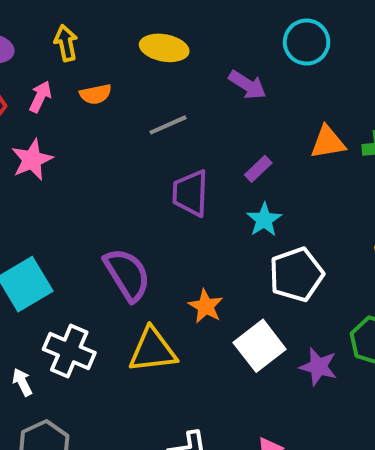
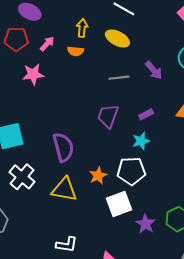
yellow arrow: (66, 43) -> (82, 28), moved
gray line: (168, 125) -> (119, 78), moved
white pentagon: (296, 274) -> (131, 171), moved

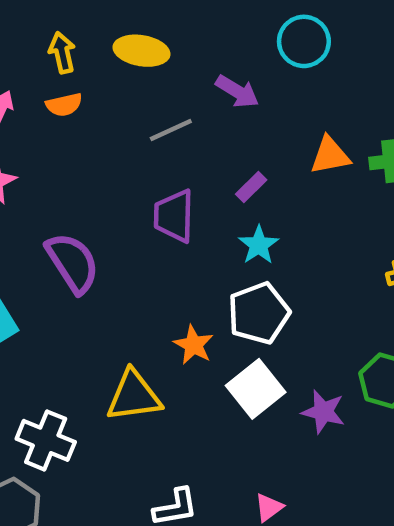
purple semicircle: (63, 147) -> (73, 263), moved
white cross: (22, 177) -> (46, 440), moved

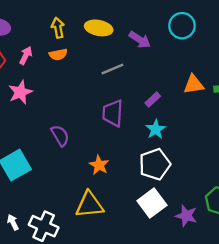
purple arrow: (237, 91) -> (140, 40), moved
purple semicircle: (73, 263) -> (60, 136), size x0.7
orange star: (194, 345) -> (99, 165), moved

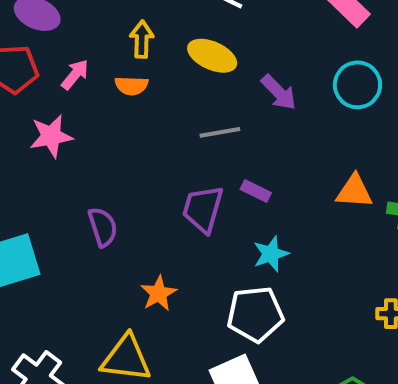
purple rectangle: (153, 99) -> (256, 191), moved, turned 56

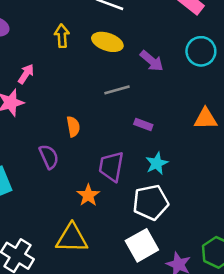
pink arrow: (75, 75) -> (26, 74), moved
orange semicircle: (131, 86) -> (73, 127), moved, turned -96
purple trapezoid: (203, 209) -> (111, 166), moved

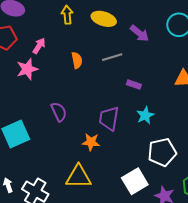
orange semicircle: (73, 127) -> (77, 60), moved
orange star: (88, 195) -> (91, 142), turned -30
white pentagon: (151, 202) -> (162, 152), moved

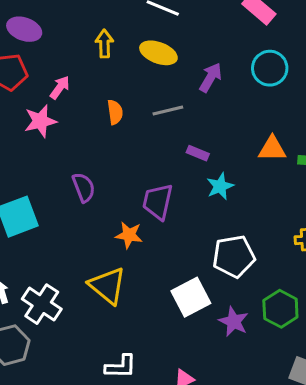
purple arrow: (140, 33) -> (211, 77), turned -102
cyan star: (145, 115) -> (220, 186), moved
yellow triangle: (79, 177) -> (107, 286), turned 36

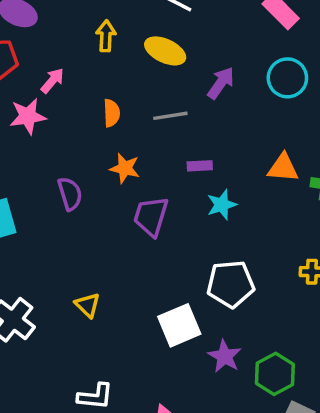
purple rectangle: (198, 153) -> (200, 166), turned -30
orange star: (129, 235) -> (125, 168), moved
yellow triangle: (107, 286) -> (88, 305), size x0.6
green hexagon: (280, 309) -> (275, 374), moved

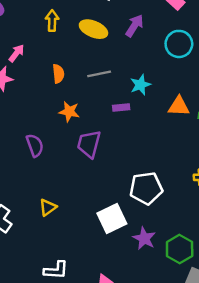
purple arrow: (221, 83) -> (134, 26), moved
purple semicircle: (70, 194) -> (35, 145), moved
cyan star: (222, 205) -> (140, 85), moved
yellow triangle: (88, 305) -> (48, 207), turned 42

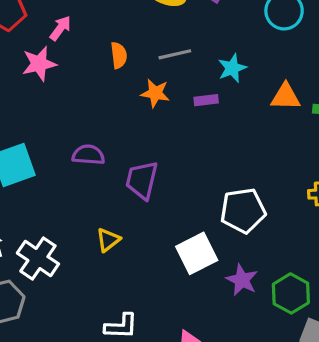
orange star: (69, 112) -> (155, 93), moved
purple trapezoid: (89, 144) -> (142, 180), moved
purple semicircle: (35, 145) -> (88, 155), turned -65

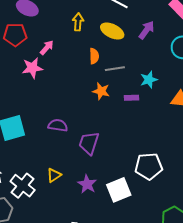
orange semicircle: (119, 55) -> (94, 56), moved
yellow triangle: (108, 240) -> (54, 175), moved
purple star: (242, 280) -> (87, 184), moved

